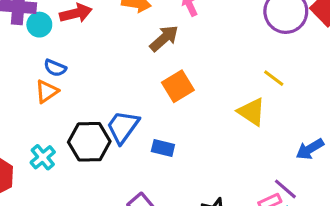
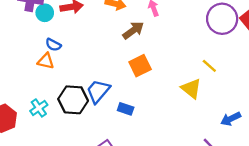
orange triangle: (47, 91) -> (46, 61), turned 42

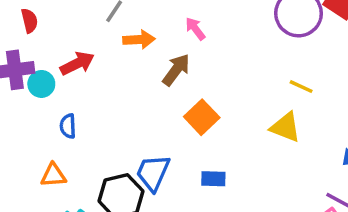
blue semicircle: (53, 45) -> (68, 126), turned 77
orange triangle: (46, 61) -> (53, 175), moved
blue rectangle: (126, 109) -> (213, 179), moved

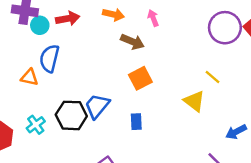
brown arrow: (176, 70) -> (132, 42), turned 60
blue semicircle: (68, 126) -> (49, 58), size x1.6
orange triangle: (53, 175) -> (29, 77), moved
blue rectangle: (213, 179) -> (136, 122), turned 70

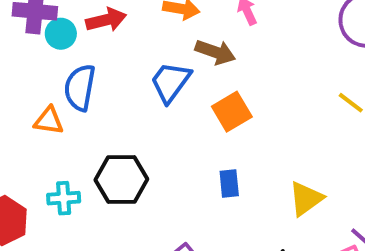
yellow triangle: (194, 101) -> (306, 199), moved, turned 50
blue trapezoid: (97, 106) -> (170, 82), moved
cyan cross: (36, 125) -> (64, 198), turned 36

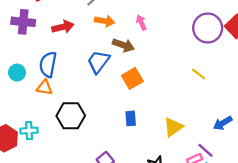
cyan circle: (61, 34) -> (17, 73), moved
orange triangle: (49, 121) -> (45, 88), moved
cyan cross: (64, 198) -> (29, 131), moved

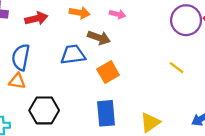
pink arrow: (141, 22) -> (117, 14), turned 128
blue trapezoid: (98, 62) -> (73, 55), turned 45
blue rectangle: (131, 118) -> (106, 113), size x1.6

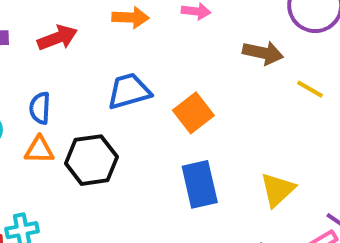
brown arrow: (99, 38) -> (263, 53), moved
blue semicircle: (21, 57) -> (40, 108), size x0.7
black hexagon: (44, 110) -> (91, 160), moved

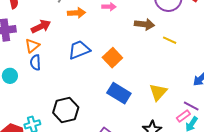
orange triangle: (39, 150) -> (32, 46), moved, turned -35
black hexagon: (91, 160) -> (66, 110), moved
blue rectangle: (200, 184) -> (119, 93), turned -40

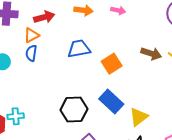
brown arrow: (144, 24) -> (151, 54), moved
yellow triangle: (158, 92) -> (139, 117), moved
black hexagon: (66, 110) -> (74, 110), moved

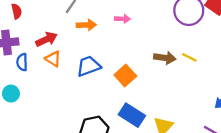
orange triangle: (31, 35) -> (53, 59), moved, turned -49
blue semicircle: (31, 53) -> (22, 62), moved

